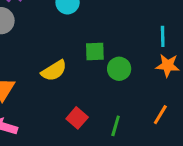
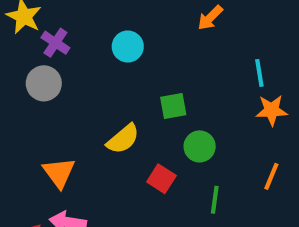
green circle: (119, 69) -> (200, 146), moved
red square: (77, 118) -> (161, 179), moved

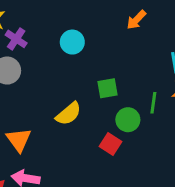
red square: (161, 179) -> (111, 144), moved
green line: (215, 200) -> (153, 103), moved

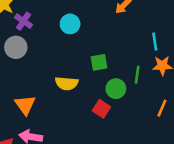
yellow semicircle: (69, 114) -> (67, 83), turned 45

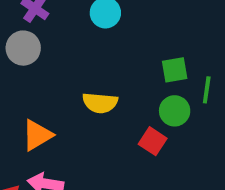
green square: (99, 62) -> (175, 70), moved
orange triangle: (25, 105) -> (37, 135), turned 35

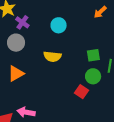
yellow semicircle: (100, 103) -> (52, 56), moved
orange triangle: (37, 135) -> (16, 74), moved

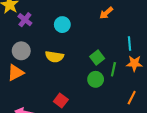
gray circle: (16, 43) -> (21, 51), moved
green square: (93, 55) -> (97, 57), turned -32
red square: (81, 92) -> (61, 100), moved

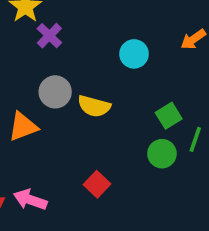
cyan circle: (62, 25) -> (134, 54), moved
gray circle: (21, 51) -> (55, 92), moved

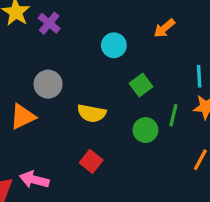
purple cross: (49, 36) -> (49, 23), moved
yellow semicircle: (94, 106) -> (92, 113), moved
green square: (169, 116) -> (141, 85), moved

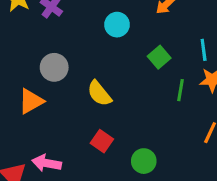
green square: (141, 85) -> (159, 57), moved
yellow semicircle: (92, 113) -> (99, 93), turned 44
green circle: (145, 130) -> (144, 161), moved

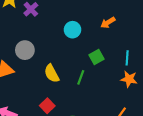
green line: (180, 90) -> (81, 77), moved

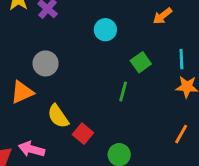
orange arrow: (108, 23) -> (163, 16), moved
yellow semicircle: (52, 73) -> (58, 116), moved

